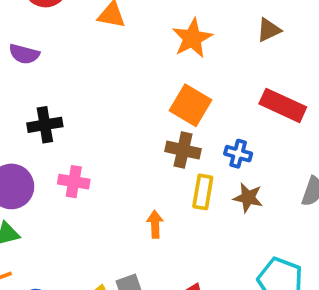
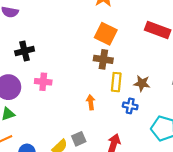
blue cross: (238, 154) -> (130, 106), moved

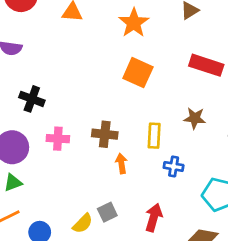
black cross: (25, 51) -> (32, 99), turned 36
brown cross: (103, 59) -> (105, 134), moved
brown star: (142, 83) -> (195, 118), moved

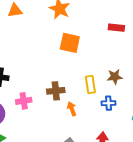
red rectangle: (206, 65) -> (116, 28), size x0.7
brown star: (195, 118) -> (115, 77), moved

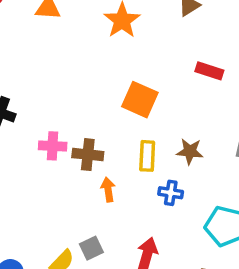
orange square: (70, 43) -> (140, 100), moved
pink cross: (24, 101) -> (53, 146), moved

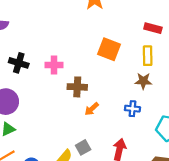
pink cross: (53, 146) -> (54, 65), moved
yellow rectangle: (147, 156) -> (148, 56), moved
orange arrow: (108, 190) -> (92, 109), turned -120

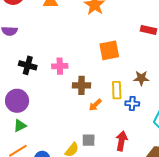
orange square: (109, 49) -> (109, 50), turned -30
yellow rectangle: (148, 56) -> (117, 90), moved
gray square: (83, 147) -> (89, 140), turned 32

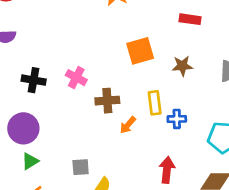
pink cross: (60, 66) -> (76, 78), turned 35
brown star: (141, 78) -> (182, 66), moved
gray square: (89, 140) -> (81, 167), moved

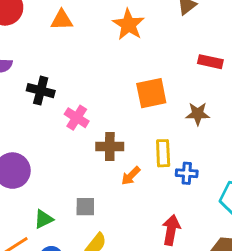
black cross: (34, 80) -> (41, 91), moved
green triangle: (30, 161) -> (43, 219), moved
gray square: (81, 167) -> (85, 207), moved

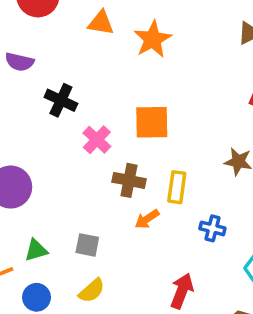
orange star: (128, 25) -> (153, 39), moved
orange square: (151, 93) -> (152, 122), moved
yellow rectangle: (163, 153) -> (177, 187), moved

